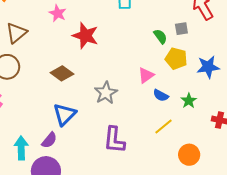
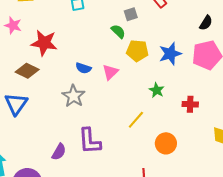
gray square: (181, 29) -> (131, 14), moved
brown diamond: (62, 73) -> (27, 71), moved
blue semicircle: (161, 95) -> (83, 68), moved
blue triangle: (65, 114) -> (16, 104), moved
purple semicircle: (49, 140) -> (59, 152), moved

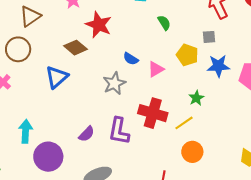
gray square: (131, 14) -> (209, 37), moved
green semicircle: (118, 31) -> (164, 23), moved
red cross: (190, 104) -> (153, 113), moved, size x1.8
yellow line: (136, 120) -> (184, 123), moved

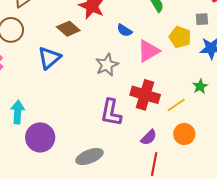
blue semicircle: (131, 59) -> (124, 30), moved
pink triangle: (156, 69) -> (148, 51), size x1.4
green star: (196, 98) -> (200, 86), moved
purple semicircle: (87, 134) -> (149, 137), moved

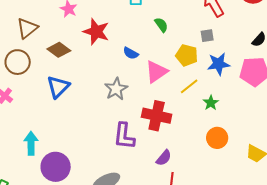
brown diamond: (68, 29) -> (59, 50), moved
yellow line: (176, 105) -> (189, 86), moved
orange circle: (184, 134) -> (217, 138), moved

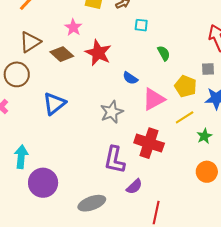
brown diamond: (59, 50) -> (62, 54), moved
purple semicircle: (164, 158) -> (134, 187), moved

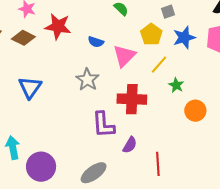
yellow pentagon: (186, 86) -> (151, 34), turned 30
green star: (204, 136) -> (176, 85), moved

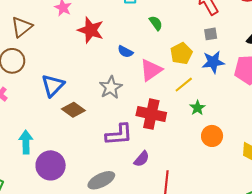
gray square: (168, 12) -> (211, 34), moved
brown diamond: (23, 38) -> (73, 110), moved
purple L-shape: (103, 125) -> (119, 135), turned -100

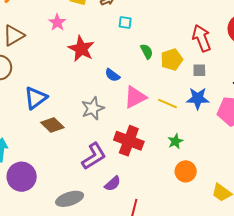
yellow pentagon: (181, 53) -> (172, 60), moved
yellow line: (184, 85) -> (167, 104), moved, turned 54
purple L-shape: (119, 135) -> (94, 156), turned -36

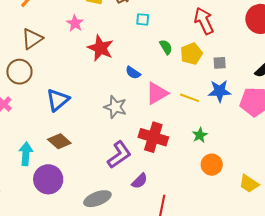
red arrow: (202, 38) -> (204, 21), moved
gray star: (93, 108) -> (115, 107), turned -30
brown diamond: (52, 125) -> (59, 141), moved

